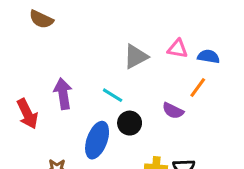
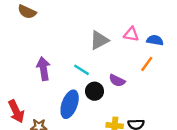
purple semicircle: (173, 111) -> (117, 81), moved
red arrow: (27, 114) -> (16, 111), moved

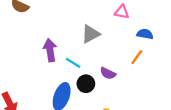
pink triangle: (131, 34) -> (122, 12), moved
purple arrow: (44, 69) -> (50, 50), moved

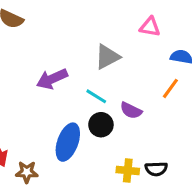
purple arrow: (50, 50) -> (52, 79), turned -105
cyan line: (73, 63) -> (96, 96), moved

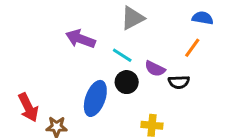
purple arrow: (52, 79) -> (80, 39), turned 44
black semicircle: (156, 169) -> (179, 82), moved

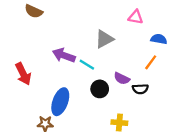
cyan line: (122, 55) -> (87, 65), moved
blue ellipse: (95, 98) -> (60, 102), moved
red arrow: (28, 107) -> (23, 74), moved

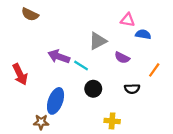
blue semicircle: (159, 39) -> (143, 34), moved
orange line: (151, 62) -> (154, 70), moved
purple semicircle: (122, 78) -> (122, 58), moved

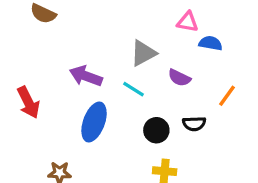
cyan line: (81, 65) -> (133, 89), moved
black circle: (93, 89) -> (156, 130), moved
blue ellipse: (56, 101) -> (94, 122), moved

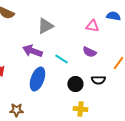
pink triangle: (188, 22) -> (92, 26), moved
blue semicircle: (211, 43) -> (113, 16), moved
gray triangle: (143, 53) -> (45, 26), moved

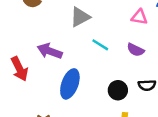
purple arrow: (32, 51) -> (50, 51), moved
cyan line: (61, 59) -> (100, 45), moved

